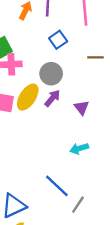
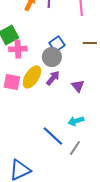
blue square: (58, 40) -> (57, 44), moved
blue line: (57, 186) -> (53, 136), moved
gray line: (78, 205) -> (75, 148), moved

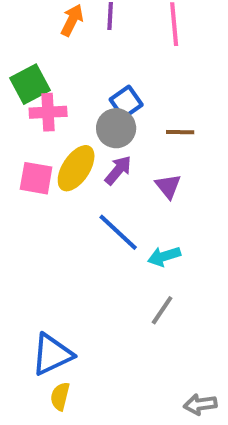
brown line: (90, 43) -> (180, 132), moved
blue line: (53, 136) -> (118, 232), moved

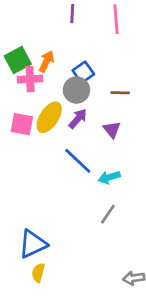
orange arrow: (72, 20) -> (46, 61), moved

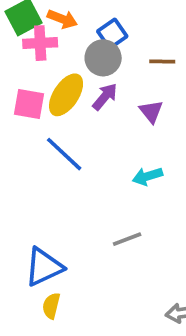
orange arrow: (46, 61) -> (62, 19), turned 85
blue line: (78, 161) -> (64, 154), moved
gray line: (108, 214) -> (127, 239), moved, turned 35

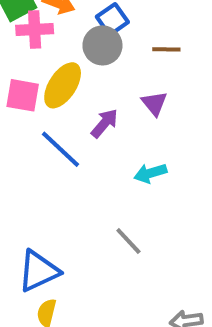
purple arrow: (105, 97) -> (104, 123), moved
gray line: (127, 239) -> (128, 241), turned 68

